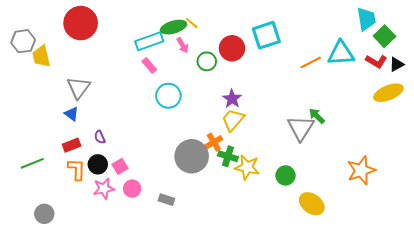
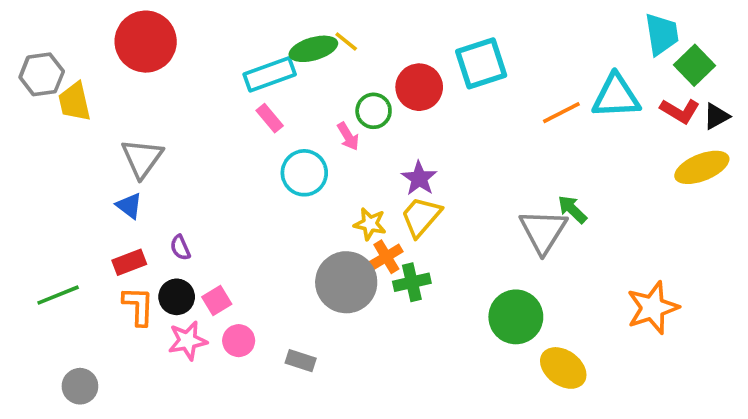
pink arrow: (183, 45) -> (348, 136), moved
green cross: (228, 156) -> (412, 282), turned -30
yellow star: (247, 167) -> (370, 224), moved, size x0.7
green circle: (285, 175) -> (516, 317), size x1.5

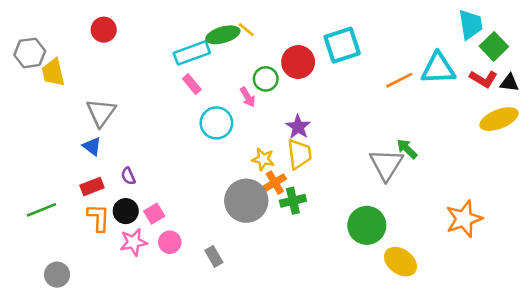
red circle: (146, 42) -> (104, 30), size x0.6
black triangle: (716, 116) -> (509, 83), turned 36
yellow trapezoid: (421, 217) -> (299, 154), turned 132
gray rectangle: (301, 361) -> (214, 256), turned 42

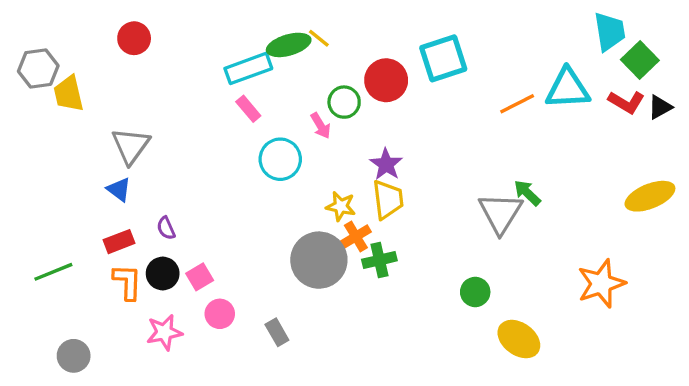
black triangle: (509, 83) -> (660, 107), turned -36
yellow ellipse: (499, 119) -> (650, 196), moved
green circle: (367, 225) -> (475, 292), size x0.6
pink star: (133, 242) -> (164, 332), moved

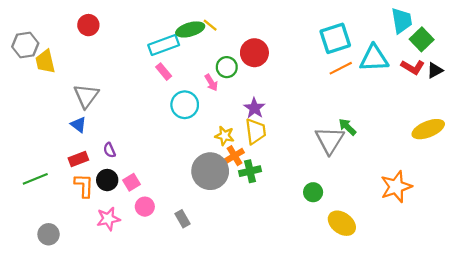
cyan square: (443, 58) -> (335, 38), moved

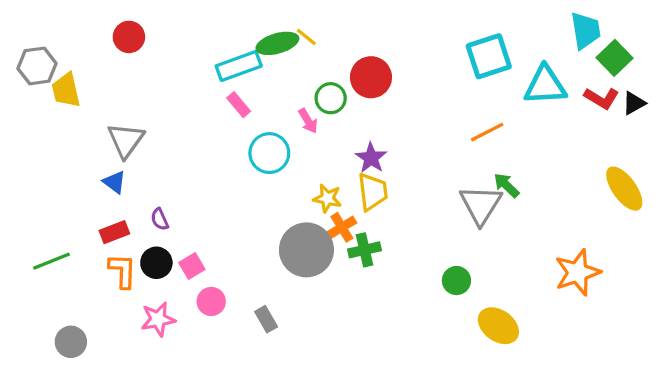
orange line: (341, 68) -> (487, 132), moved
yellow ellipse: (428, 129) -> (624, 189), turned 76

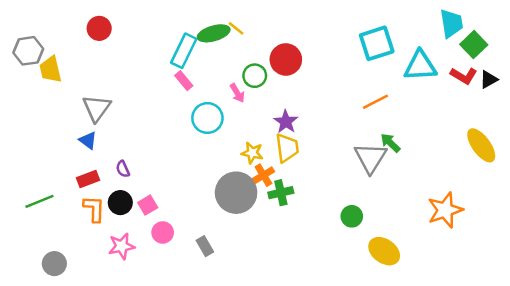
cyan rectangle: (239, 66) -> (184, 51), turned -44

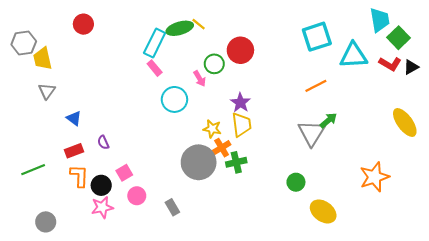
gray triangle: (97, 108) -> (47, 91), moved, size x0.7
green arrow: (390, 143) -> (328, 120), turned 96
black circle: (120, 203) -> (101, 185), moved

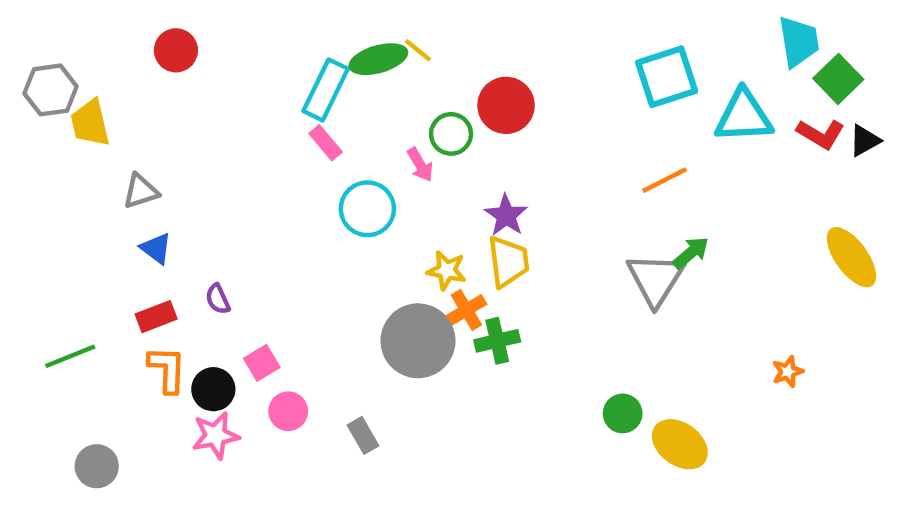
gray triangle: (47, 91) -> (141, 191), moved, turned 36
orange star: (374, 177) -> (788, 372), size x0.5
green circle: (296, 182) -> (623, 413), moved

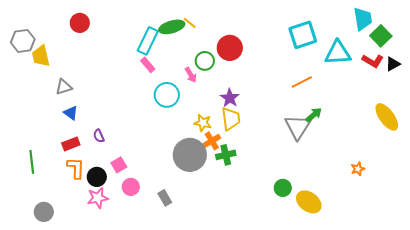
green line: (70, 356) -> (32, 162), turned -75

